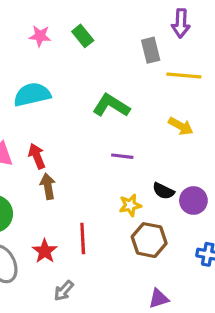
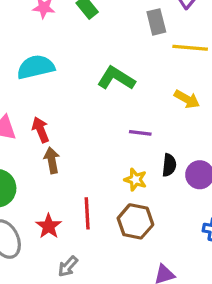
purple line: (122, 156) -> (140, 133), moved
black semicircle: (163, 191) -> (169, 165), turned -110
yellow star: (130, 205) -> (135, 180), turned 30
brown hexagon: (149, 240) -> (135, 221), moved

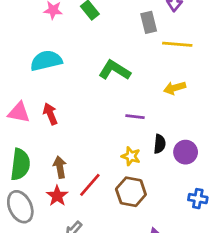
yellow arrow: (187, 99) -> (175, 88), turned 135
brown arrow: (52, 160) -> (60, 167), moved
red line: (87, 213) -> (90, 185), turned 44

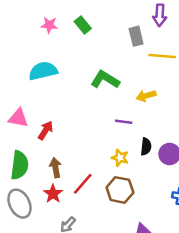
yellow arrow: (175, 88) -> (146, 96), moved
red arrow: (50, 114) -> (46, 130), moved, turned 54

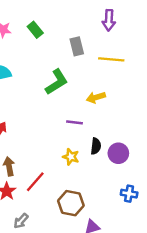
gray rectangle: (136, 36) -> (77, 46), moved
green L-shape: (105, 80) -> (57, 82), turned 116
brown hexagon: (120, 190) -> (71, 203), moved

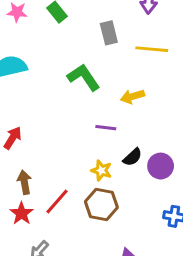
green L-shape: (57, 82) -> (84, 77), turned -92
black semicircle: (96, 146) -> (132, 157), turned 42
brown hexagon: (71, 203) -> (101, 204), moved

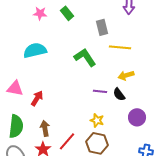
yellow line: (152, 49) -> (120, 47), moved
yellow arrow: (132, 96) -> (126, 75), moved
black semicircle: (132, 157) -> (119, 94), moved, turned 96

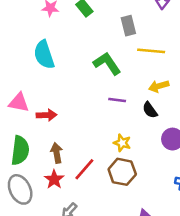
cyan semicircle: (35, 50) -> (44, 55), turned -95
purple line: (100, 91) -> (117, 100), moved
red arrow: (37, 98) -> (47, 115), turned 56

